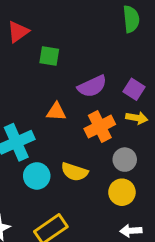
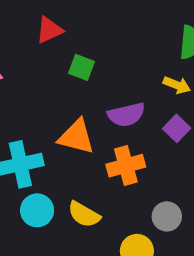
orange triangle: (56, 112) -> (76, 137), size x1.5
yellow arrow: (137, 118) -> (177, 85), moved
gray circle: (125, 160) -> (167, 216), moved

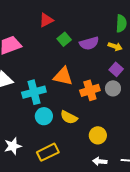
green square: (81, 67) -> (64, 39), turned 32
purple semicircle: (126, 115) -> (89, 43), moved
gray circle: (167, 216) -> (113, 88), moved

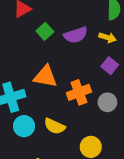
gray circle: (113, 88) -> (107, 102), moved

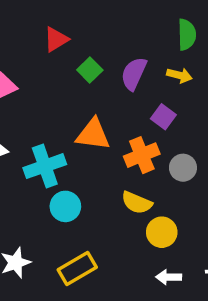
purple semicircle: (76, 35) -> (134, 74), turned 135
purple square: (110, 66) -> (163, 117), moved
yellow semicircle: (55, 126) -> (137, 203), moved

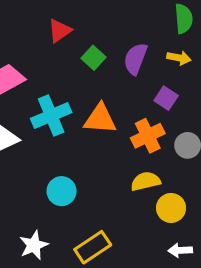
cyan cross: (45, 166) -> (51, 115), moved
yellow semicircle: (137, 203) -> (146, 181), turned 148
cyan circle: (65, 206) -> (62, 191), moved

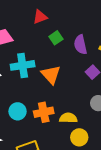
purple semicircle: (136, 59) -> (80, 45), turned -48
orange triangle: (100, 119) -> (51, 75), turned 30
orange cross: (148, 136) -> (44, 112), moved

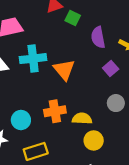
green square: (56, 38) -> (73, 18), moved, turned -32
cyan circle: (18, 111) -> (21, 120), moved

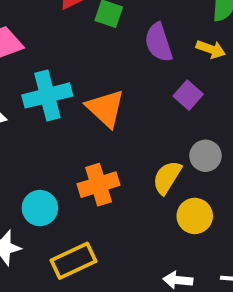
yellow semicircle: (82, 119) -> (167, 177), moved, turned -54
yellow circle: (94, 140) -> (195, 216), moved

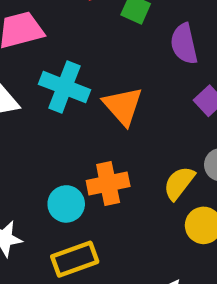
cyan cross: (47, 95) -> (64, 87), turned 30
cyan circle: (40, 208) -> (66, 204), moved

